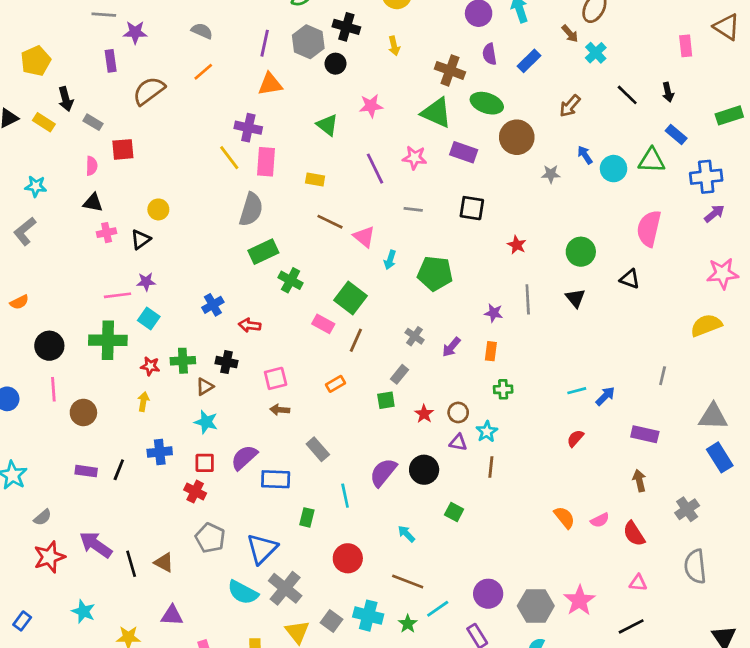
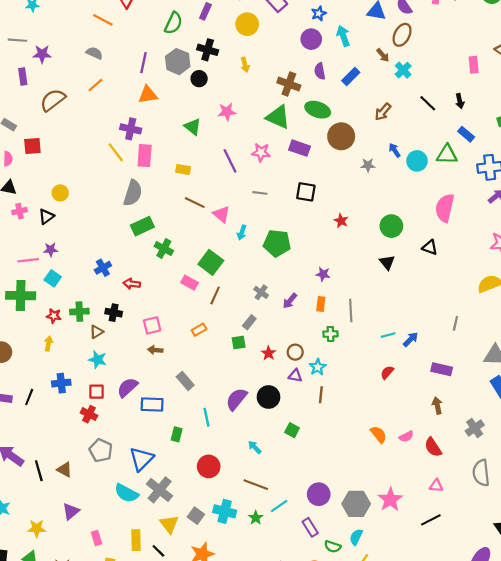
gray line: (528, 299) -> (351, 310), moved
purple triangle: (172, 616) -> (71, 511), turned -42

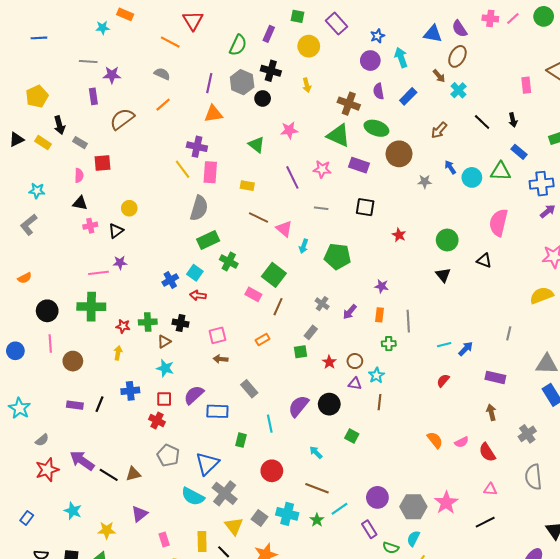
cyan square: (53, 278) -> (195, 273), moved
brown triangle: (64, 470) -> (133, 474), turned -42
black line: (39, 471) -> (109, 475), turned -42

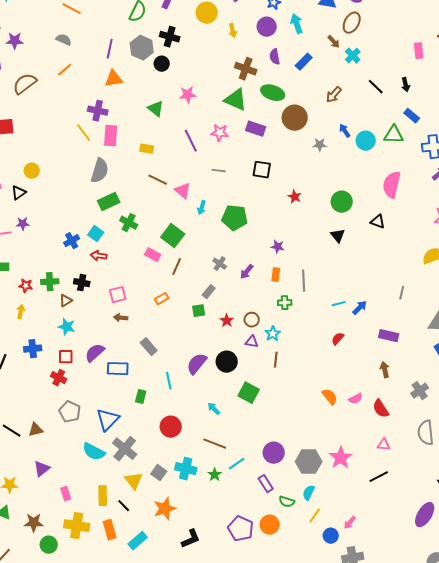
yellow arrow: (307, 85) -> (233, 31), moved
green square: (352, 436) -> (249, 393), size x1.5

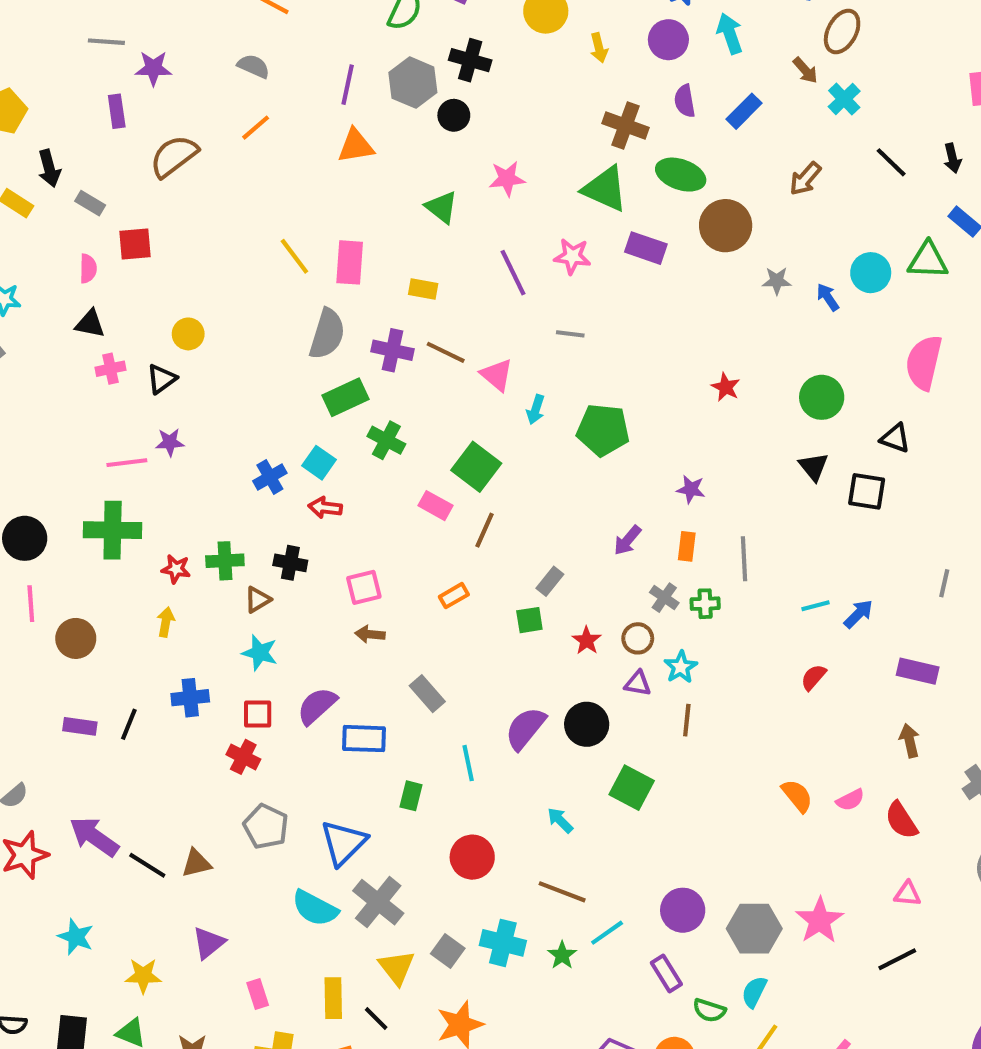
purple cross: (98, 111) -> (393, 350), moved
blue arrow: (345, 131) -> (828, 297), moved
black square: (262, 170) -> (867, 491), moved
gray cross: (220, 264) -> (664, 598), moved

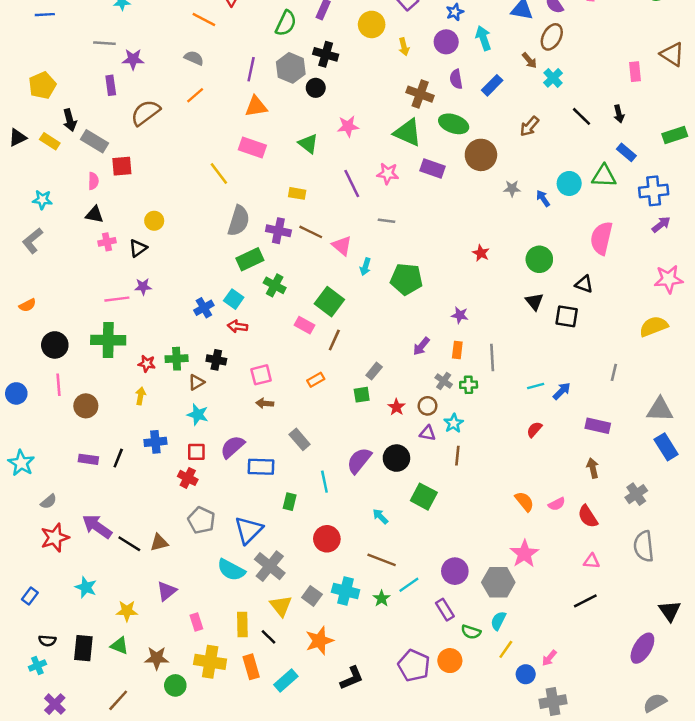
gray rectangle: (90, 203) -> (95, 141), size x1.5
pink rectangle: (350, 262) -> (252, 147), moved, turned -75
pink star: (820, 920) -> (524, 554), moved

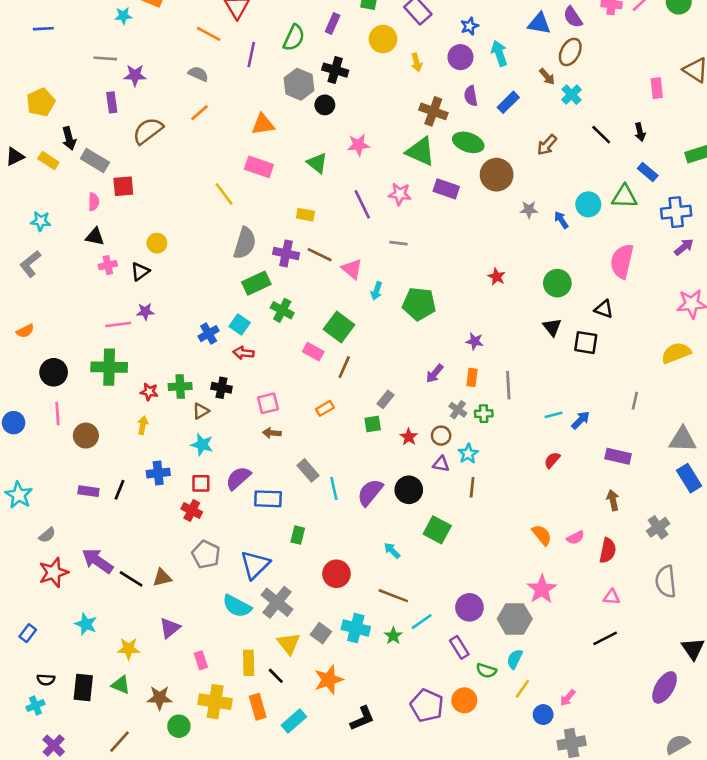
purple line: (251, 69) -> (251, 55), moved
cyan line: (324, 482) -> (334, 489), moved
red semicircle: (588, 516) -> (608, 551), turned -135

